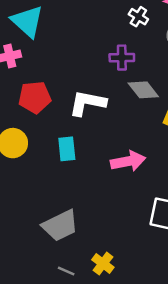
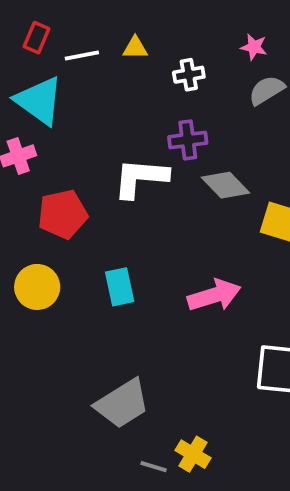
white cross: (138, 17) -> (189, 75), moved, turned -36
white L-shape: (87, 103) -> (141, 178), moved
gray line: (66, 271) -> (154, 467), moved

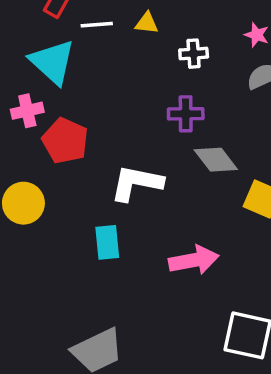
white L-shape: (141, 178) -> (136, 183), moved
red pentagon: (63, 214) -> (65, 141), moved, turned 30
yellow circle: (37, 287) -> (23, 203), moved

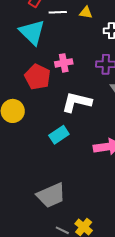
pink cross: (27, 111) -> (64, 63), moved
cyan rectangle: (107, 242) -> (59, 135), turned 60

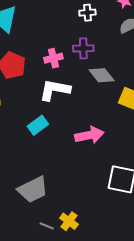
pink cross: (64, 63) -> (53, 58), moved

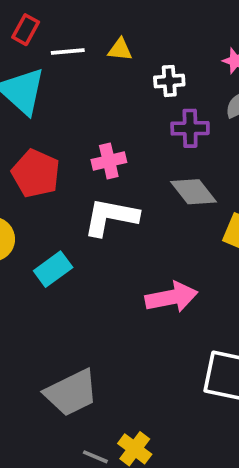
purple cross: (83, 48) -> (190, 128), moved
cyan rectangle: (38, 125) -> (53, 269), moved

